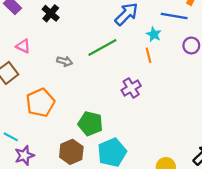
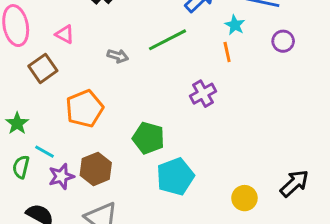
brown hexagon: (71, 152) -> (96, 169), moved

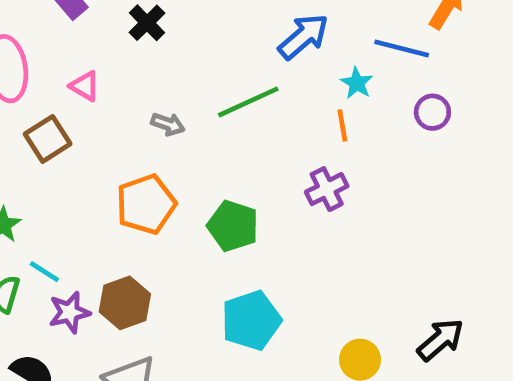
purple cross: (203, 94) -> (327, 189), moved
orange pentagon: (84, 109) -> (146, 204), moved
green pentagon: (148, 138) -> (233, 226), moved

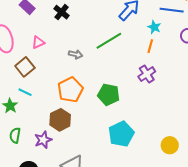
pink triangle: (85, 86) -> (38, 42), turned -48
orange line: (342, 126) -> (150, 46), turned 32
cyan line: (44, 272) -> (25, 92), moved
brown hexagon: (125, 303) -> (60, 120), moved

